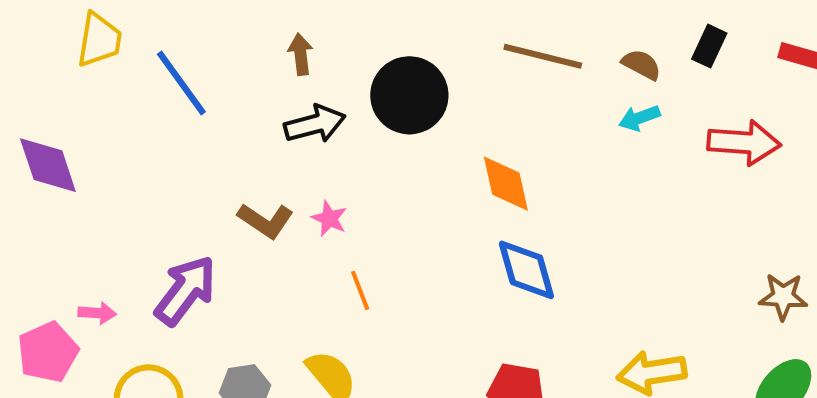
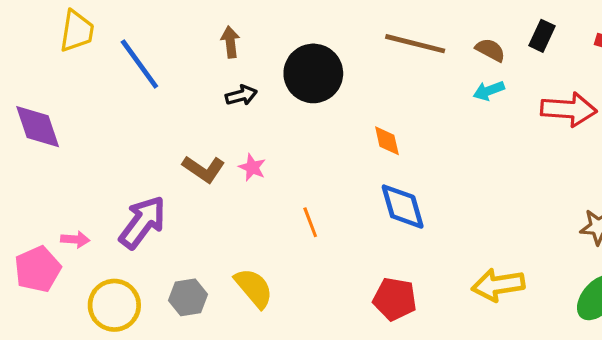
black arrow: (315, 124) -> (241, 95), size x0.7
orange diamond: (506, 184) -> (387, 141), size x0.7
orange line: (360, 290) -> (310, 222), moved

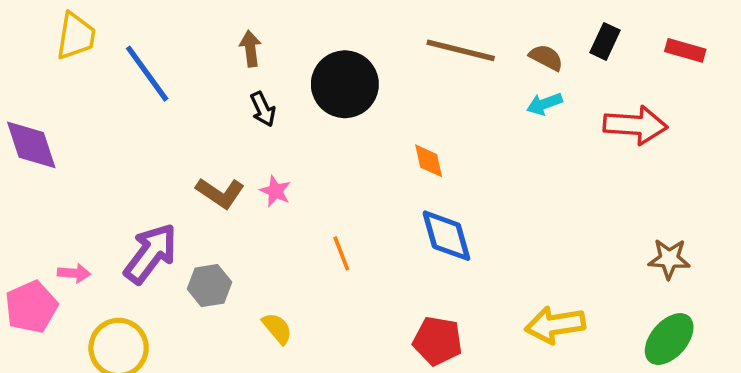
black arrow: (241, 95) -> (263, 109), turned 80
yellow semicircle: (254, 288) -> (277, 328), size x0.7
gray hexagon: (188, 297) -> (209, 286), moved

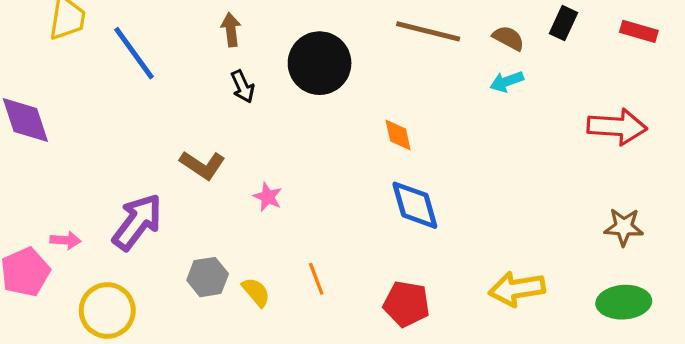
red arrow: (635, 125) -> (617, 127), moved
pink star: (275, 191) -> (268, 197), moved
orange line: (341, 253) -> (316, 279), moved
gray hexagon: (209, 286) -> (208, 277), moved
green ellipse: (669, 339) -> (624, 302), turned 45

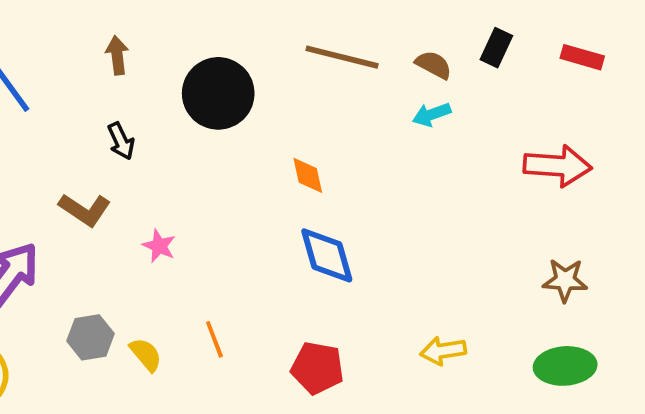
black arrow: (243, 87) -> (121, 141), moved
yellow arrow: (517, 289) -> (443, 351), size x0.7

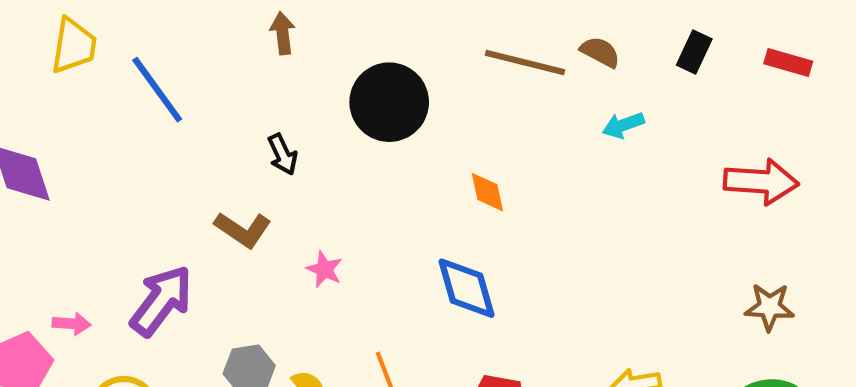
brown arrow: (117, 55) -> (283, 33), moved
brown semicircle: (434, 65) -> (600, 52), moved
blue diamond: (327, 255) -> (466, 288), moved

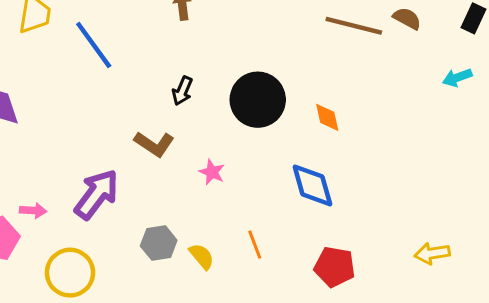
black circle: (389, 102) -> (258, 100), moved
cyan arrow: (623, 125) -> (457, 78), moved
black arrow: (283, 154) -> (182, 91), turned 48

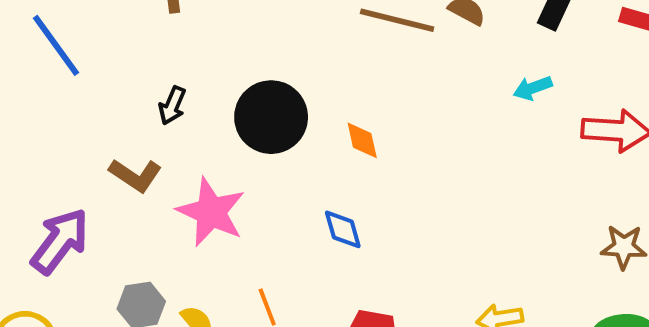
pink star: (212, 172) -> (211, 212), size x2.0
blue diamond: (312, 185) -> (343, 229), size x0.7

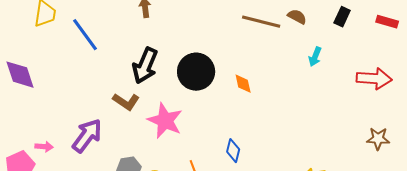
cyan arrow: (533, 88) -> (315, 57), moved, turned -48
black arrow: (172, 105) -> (145, 66), size x1.8
blue diamond: (343, 229) -> (233, 151), moved, turned 30

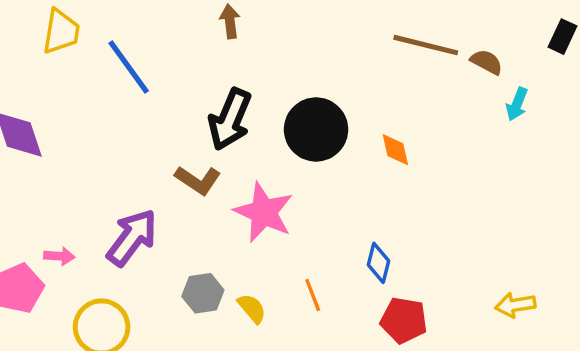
brown semicircle: (297, 17) -> (487, 62), moved

